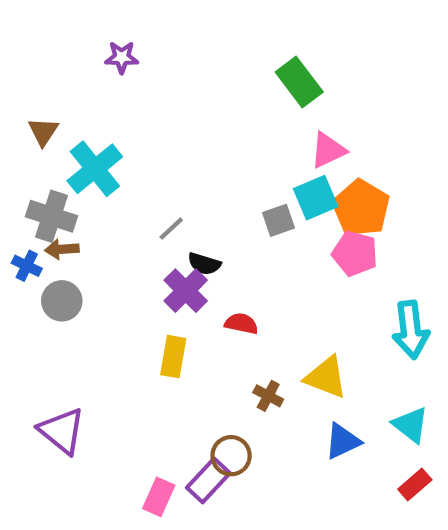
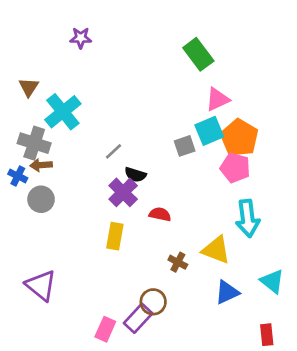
cyan arrow: (411, 330) -> (248, 218), moved
red rectangle: (415, 485) -> (267, 335), moved, turned -55

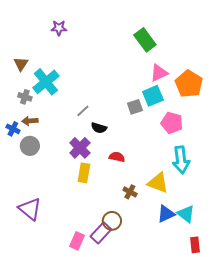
orange pentagon: (239, 138) -> (189, 84), moved
gray cross: (34, 143) -> (25, 97), moved, size x0.6
purple cross: (123, 192) -> (80, 148), moved
cyan triangle: (272, 281) -> (186, 214), moved

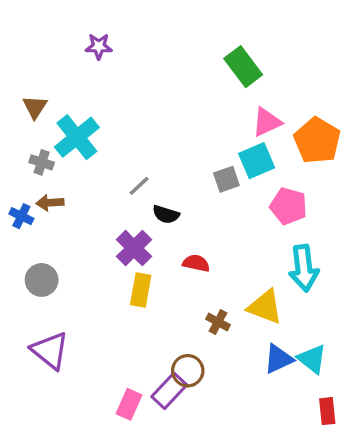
gray circle: (30, 146) -> (42, 280), moved

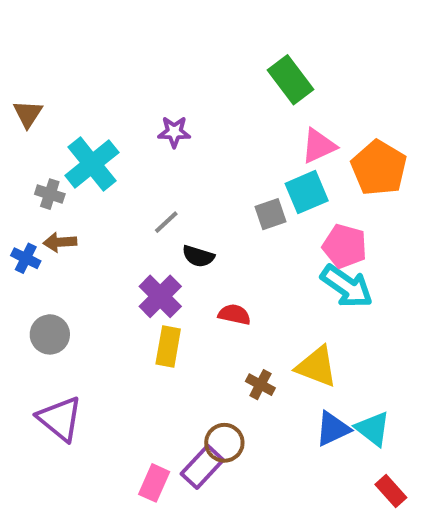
purple star: (99, 46) -> (174, 132), moved
brown triangle: (35, 107) -> (28, 114), moved
cyan arrow: (304, 268) -> (347, 286), moved, turned -48
red rectangle: (327, 411) -> (391, 491), turned -36

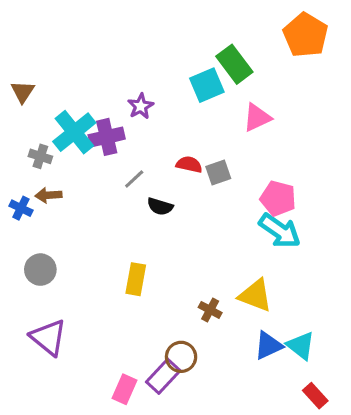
purple star: (174, 132) -> (141, 106), turned -30
orange pentagon: (379, 168) -> (306, 35), moved
cyan square: (307, 192) -> (207, 85), moved
purple cross: (160, 296) -> (107, 137), moved, turned 32
red semicircle: (234, 314) -> (189, 164), moved

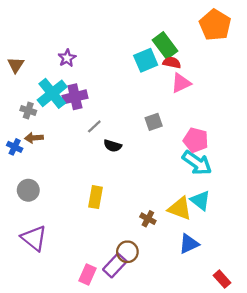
purple star: (141, 106) -> (67, 58), moved
red semicircle: (189, 164) -> (172, 63), moved
cyan triangle: (301, 346) -> (200, 200), moved

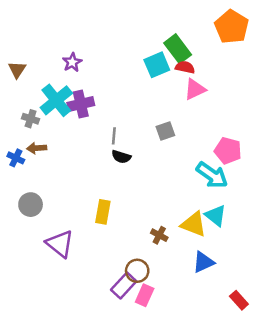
gray line: (94, 126) -> (114, 136), moved, turned -42
pink pentagon: (196, 140) -> (228, 151), moved
purple triangle: (34, 238) -> (60, 244), moved
pink rectangle: (88, 275) -> (145, 295), moved

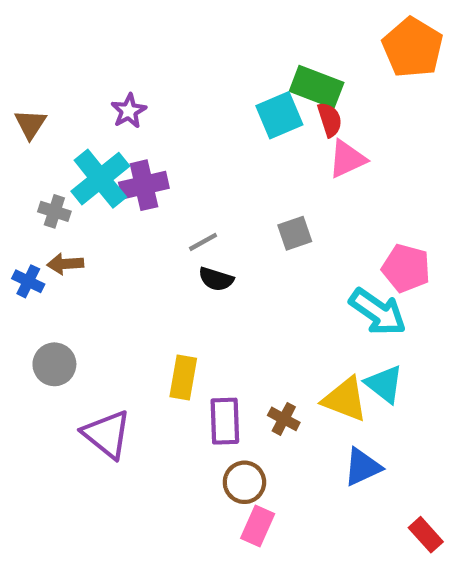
green rectangle: (178, 49) -> (317, 87), turned -32
red semicircle: (185, 67) -> (330, 120), turned 60
gray line: (114, 136) -> (203, 242), turned 56
purple rectangle: (124, 285) -> (225, 421), moved, turned -45

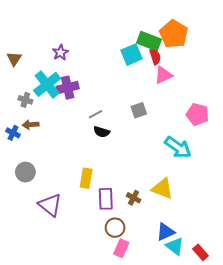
orange pentagon: (413, 48) -> (174, 34), moved
pink pentagon: (406, 268) -> (197, 114), moved
cyan triangle: (384, 384) -> (175, 246), moved
blue triangle: (362, 467) -> (165, 232), moved

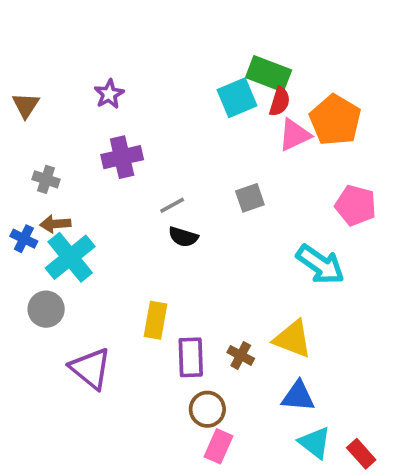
orange pentagon: (174, 34) -> (335, 120), moved
red semicircle: (155, 57) -> (280, 102), turned 35
cyan cross: (47, 84) -> (70, 257), moved
blue triangle: (165, 232) -> (298, 396), moved, turned 30

